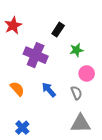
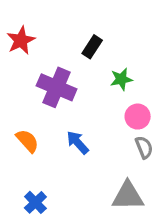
gray semicircle: (76, 93) -> (144, 147), moved

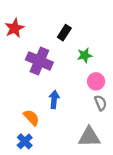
orange semicircle: (27, 141) -> (31, 118), moved
blue arrow: (78, 142) -> (54, 99), turned 48

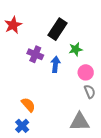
black rectangle: (64, 33) -> (57, 29), size x1.5
purple cross: (39, 61) -> (35, 54), size x0.7
blue arrow: (54, 99) -> (55, 64), moved

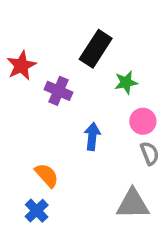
red star: (13, 25) -> (21, 66), moved
blue arrow: (55, 64) -> (92, 136), moved

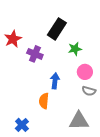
gray semicircle: (150, 153) -> (89, 91), turned 128
orange semicircle: (47, 175) -> (44, 101), moved, turned -133

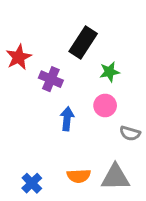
pink circle: (85, 72) -> (105, 105), moved
blue arrow: (55, 81) -> (67, 119), moved
orange semicircle: (44, 101) -> (79, 176), moved, turned -98

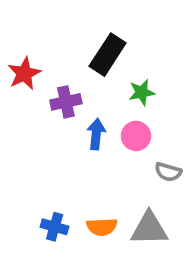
purple cross: (51, 79) -> (66, 102), turned -35
blue arrow: (67, 119) -> (96, 134), moved
blue cross: (32, 183) -> (55, 227), moved, turned -30

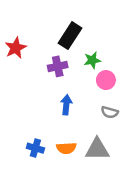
purple cross: (66, 102) -> (58, 66), moved
blue arrow: (96, 134) -> (66, 105), moved
pink circle: (136, 136) -> (106, 80), moved

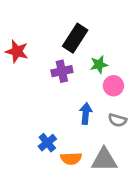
red star: (16, 48) -> (17, 51), turned -30
blue arrow: (66, 105) -> (86, 114), moved
blue cross: (35, 148) -> (47, 143), moved, turned 35

